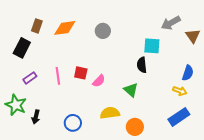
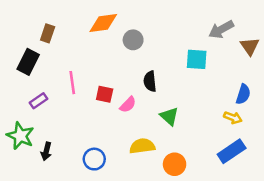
orange diamond: (65, 28) -> (103, 23), moved
black semicircle: (142, 65) -> (150, 81), moved
pink line: (58, 76) -> (72, 83), moved

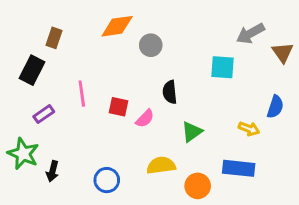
green triangle: (169, 116) -> (192, 132), turned 42
yellow arrow: (233, 118) -> (249, 129), moved
blue rectangle: (232, 151) -> (239, 168), moved, turned 40

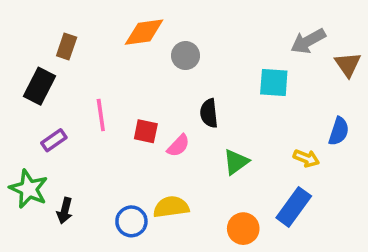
yellow semicircle: (161, 165) -> (171, 207), moved
blue rectangle: (239, 168) -> (294, 207), turned -60

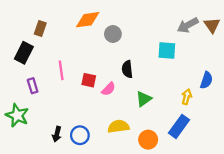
brown triangle: (348, 65) -> (212, 25), moved
purple rectangle: (54, 140) -> (33, 86), turned -72
yellow arrow: (306, 158) -> (187, 97), turned -96
yellow semicircle: (171, 207) -> (118, 126), moved
black arrow: (65, 211) -> (57, 134), moved

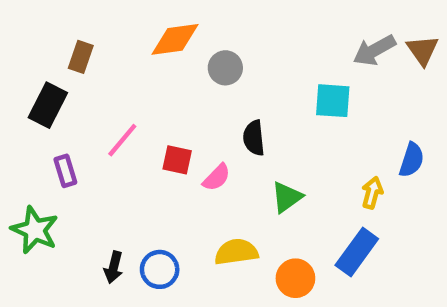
pink line: (61, 70) -> (122, 140), turned 48

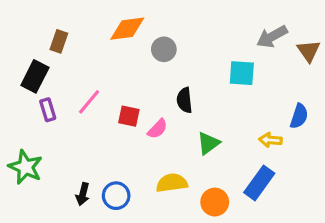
brown triangle: (423, 50) -> (309, 51), moved
purple rectangle: (65, 171) -> (48, 110), moved
yellow arrow: (372, 193) -> (270, 140), turned -100

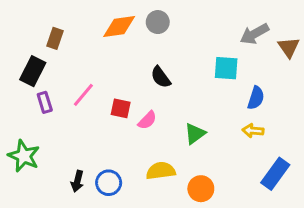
gray circle: (164, 49) -> (158, 22), moved
black semicircle: (185, 100) -> (161, 77), moved, turned -30
blue semicircle: (299, 116) -> (256, 98), moved
blue rectangle: (259, 183) -> (275, 174), moved

